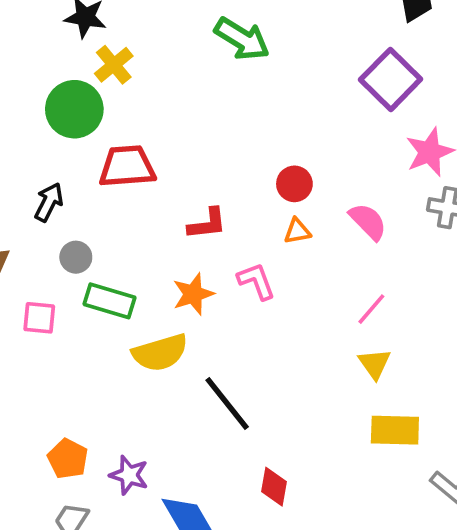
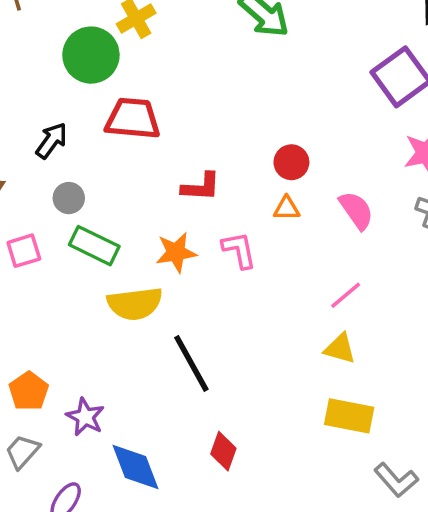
pink square: (39, 318) -> (24, 251), turned -32
yellow triangle: (375, 364) -> (340, 349), turned -48

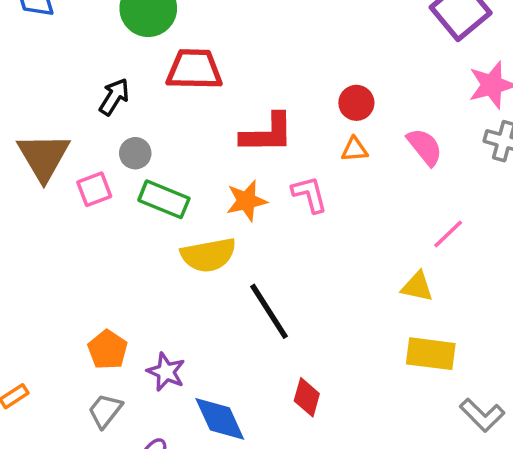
red L-shape: (201, 187) -> (267, 133), size x1.4
pink square: (24, 251) -> (94, 189), moved
pink line: (346, 295) -> (448, 234), moved

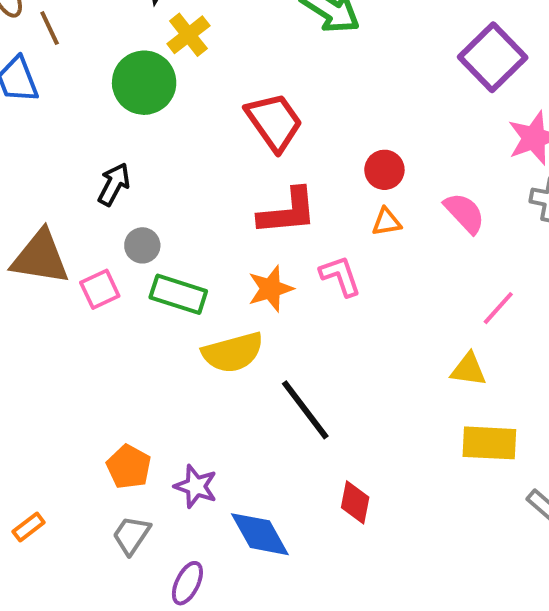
red trapezoid: (194, 69) -> (274, 122), moved, turned 58
brown triangle: (43, 157) -> (40, 257), turned -46

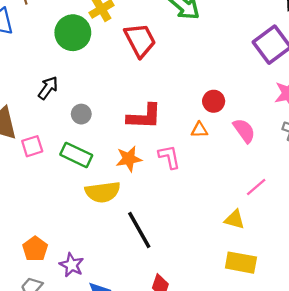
red trapezoid: (274, 122) -> (140, 40), moved
red circle: (384, 170) -> (214, 101), moved
gray circle: (142, 245) -> (81, 114), moved

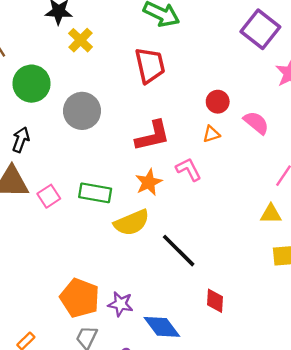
green circle: (73, 33) -> (31, 84), moved
red trapezoid: (140, 40) -> (150, 65), moved, turned 30
black arrow: (48, 88) -> (21, 140), moved
gray circle: (81, 114) -> (82, 111), moved, size x1.8
orange pentagon: (35, 249) -> (80, 298), size x1.5

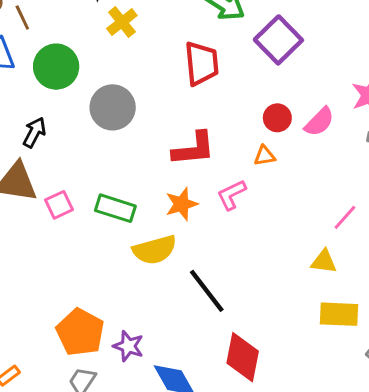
purple square: (260, 29) -> (278, 40), moved
pink semicircle: (256, 123) -> (319, 122), moved, turned 88
pink L-shape: (189, 169) -> (232, 195), turned -96
red diamond: (215, 301) -> (243, 357), size x1.6

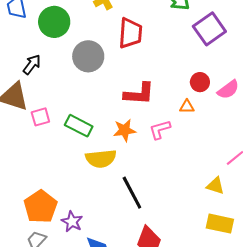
red trapezoid: (202, 63) -> (130, 33), moved

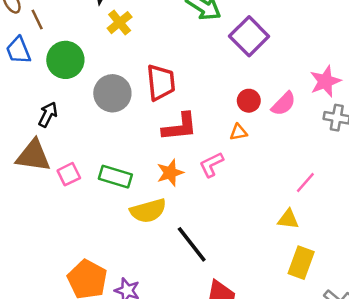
red trapezoid: (130, 33) -> (161, 82), moved
yellow rectangle: (220, 224) -> (301, 263), turned -72

